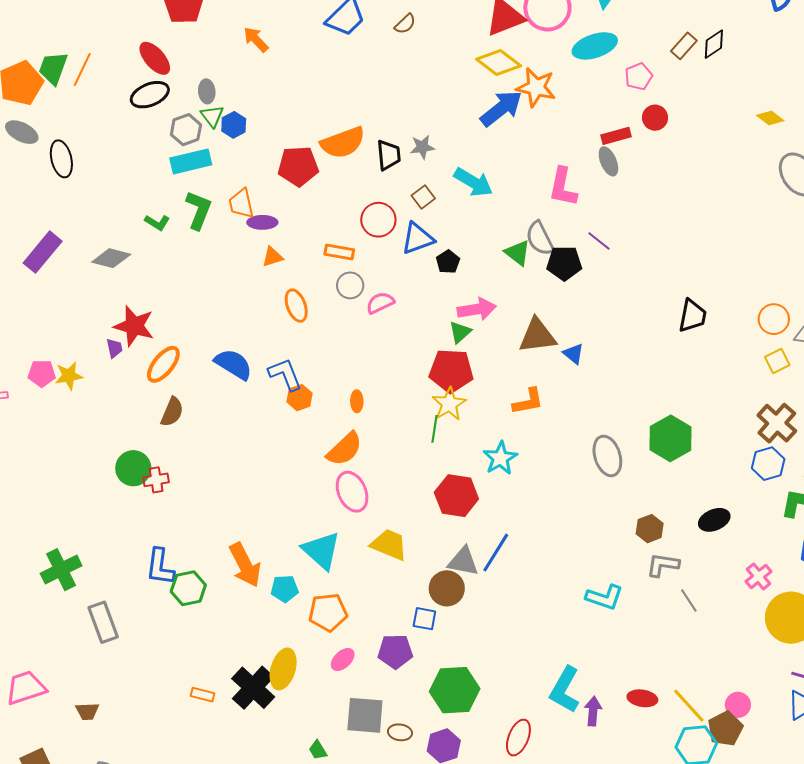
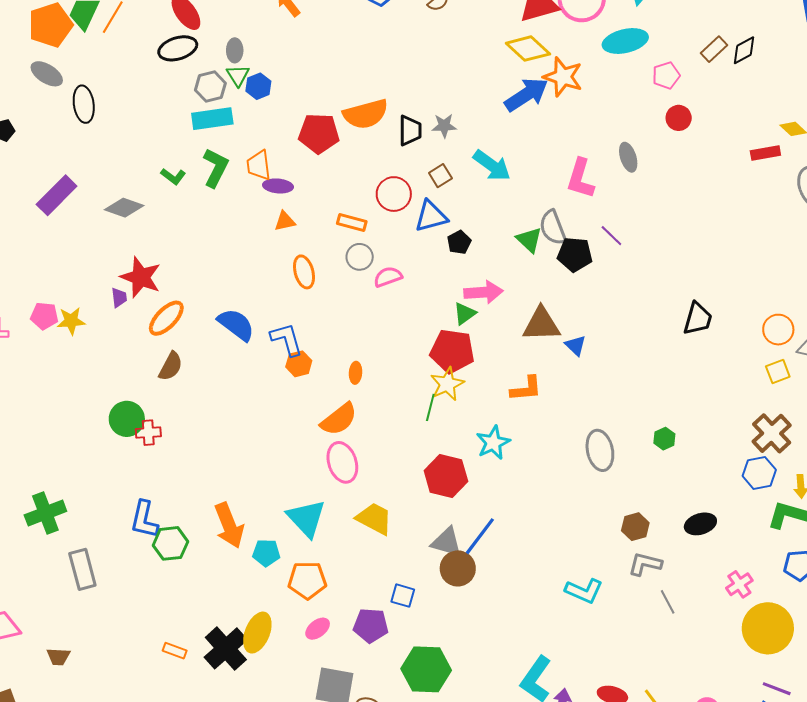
red rectangle: (616, 136) -> (765, 153), moved
green hexagon: (670, 438) -> (664, 439), size x0.5
brown circle: (447, 588) -> (458, 568), moved

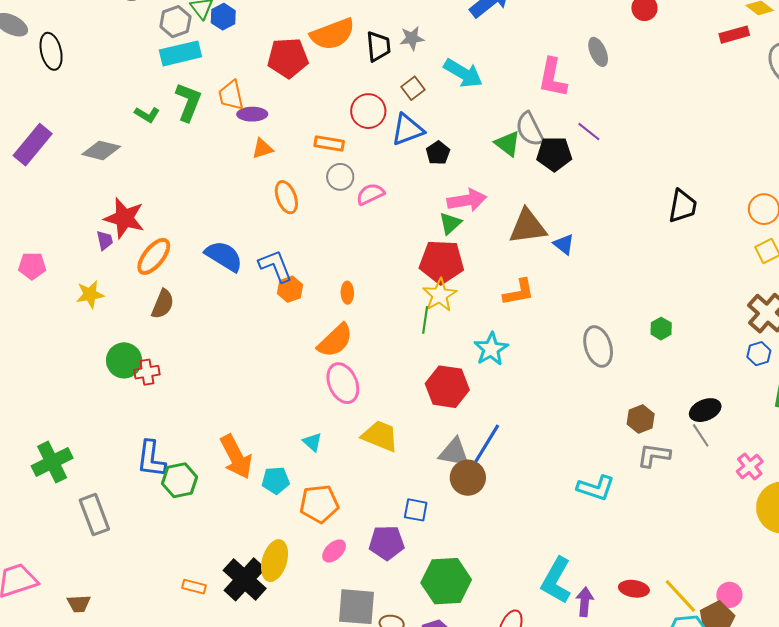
yellow star: (71, 321) -> (90, 294), moved
blue hexagon: (759, 473) -> (759, 354), size x0.7
cyan triangle: (306, 518) -> (312, 442), size x0.5
gray line: (668, 602) -> (701, 435), moved

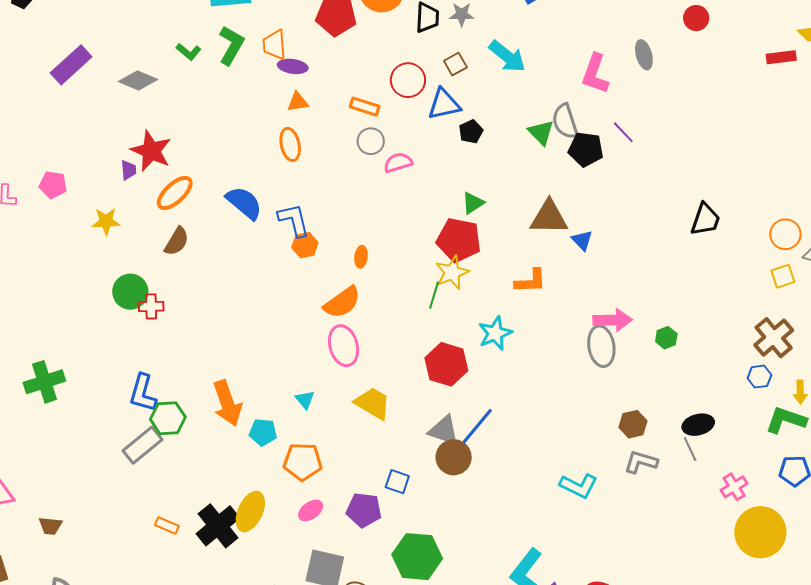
orange ellipse: (286, 197) -> (290, 145), moved
pink arrow: (467, 200) -> (613, 320), moved
gray rectangle: (94, 515) -> (142, 445), moved, turned 63

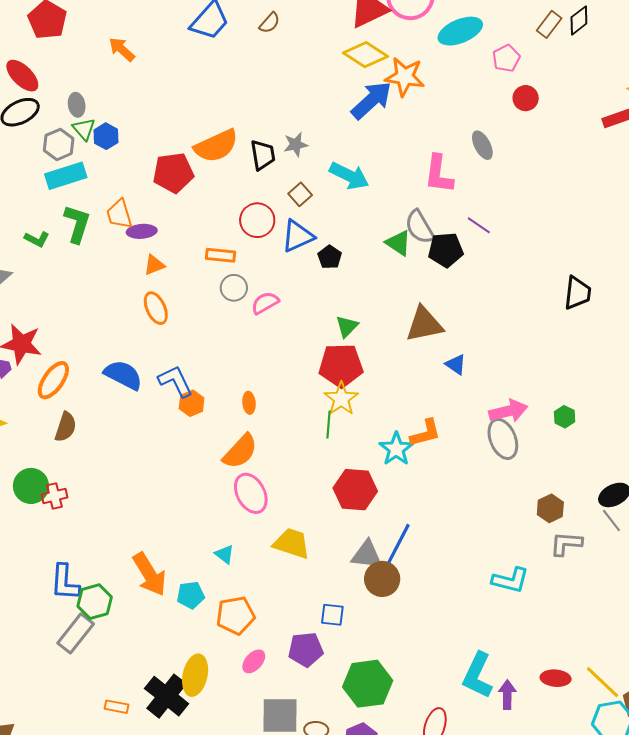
blue triangle: (582, 240) -> (456, 364), moved
orange L-shape: (531, 281) -> (425, 433), moved

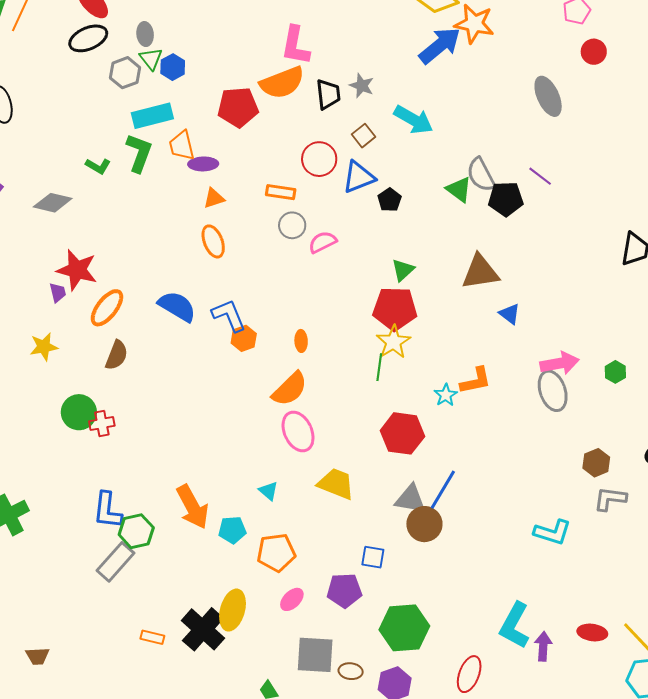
gray star: (296, 145) -> (362, 86), turned 30
gray ellipse: (482, 145) -> (548, 96), size x1.4
pink L-shape: (439, 174) -> (295, 46), moved
cyan rectangle: (66, 176) -> (152, 116), moved
cyan star: (396, 449) -> (446, 395), size x0.7

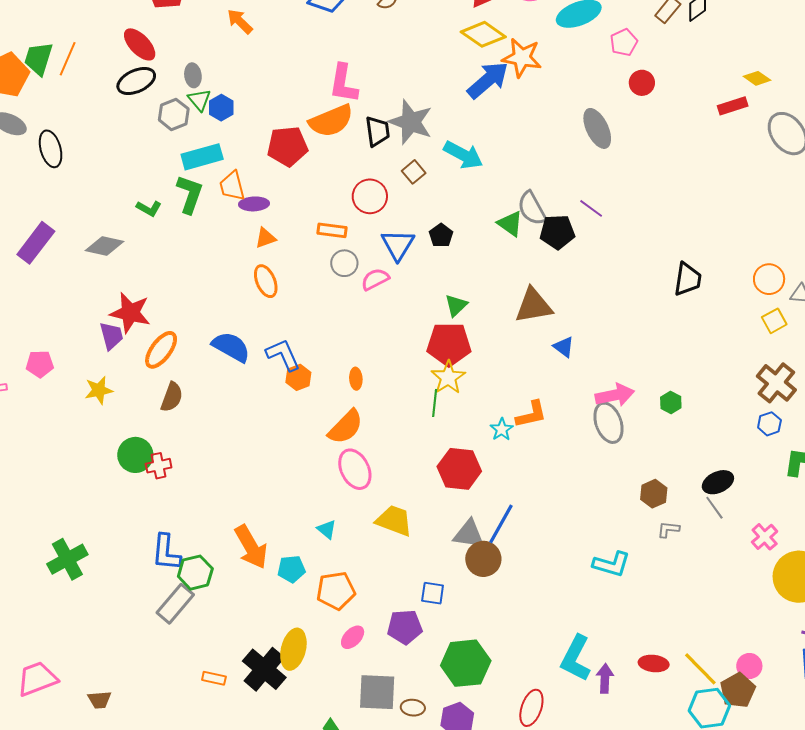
gray star: (362, 86) -> (411, 122), size x1.8
blue triangle: (359, 177) -> (398, 245), moved, turned -36
purple trapezoid: (58, 293) -> (111, 336), size x1.4
gray L-shape: (610, 499) -> (668, 529), size x0.7

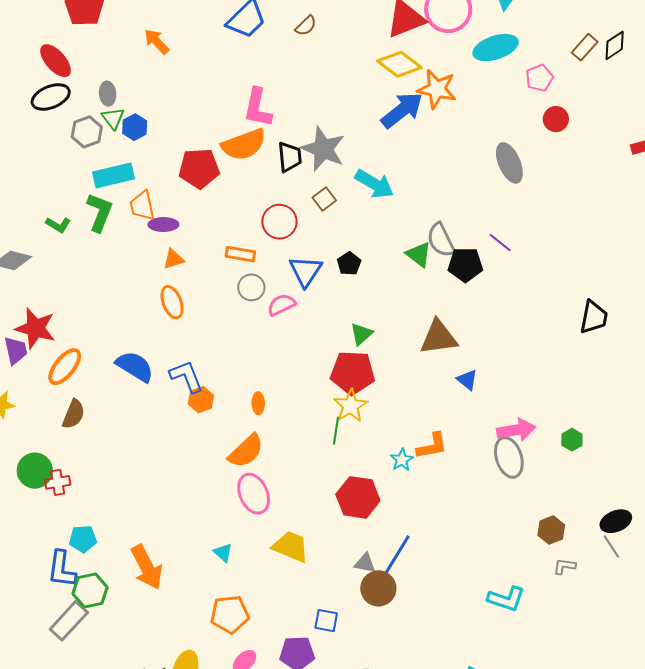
gray triangle: (469, 534) -> (365, 563), size x0.7
cyan pentagon: (291, 569) -> (83, 539), moved

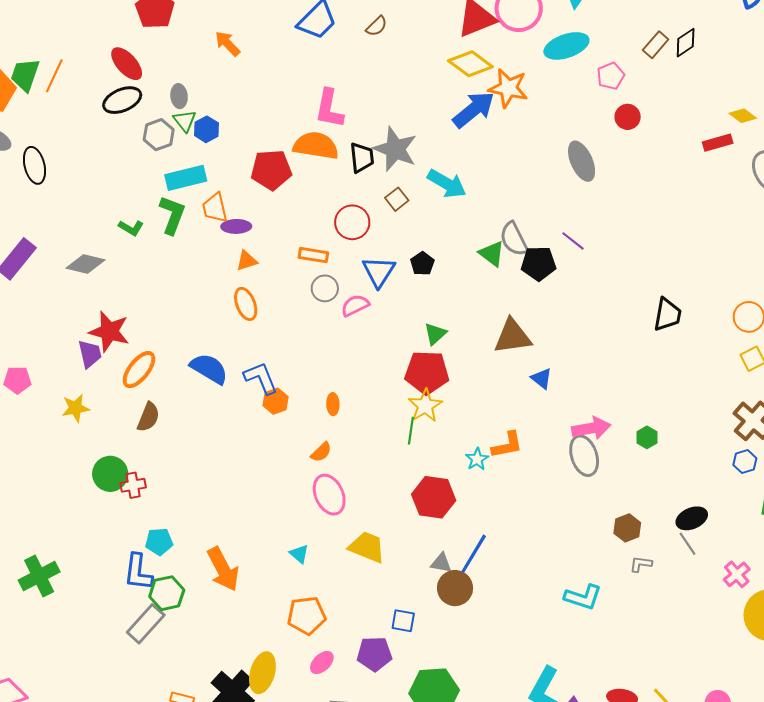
orange semicircle: (244, 145) -> (316, 146), turned -150
orange semicircle: (246, 451) -> (321, 452), size x0.6

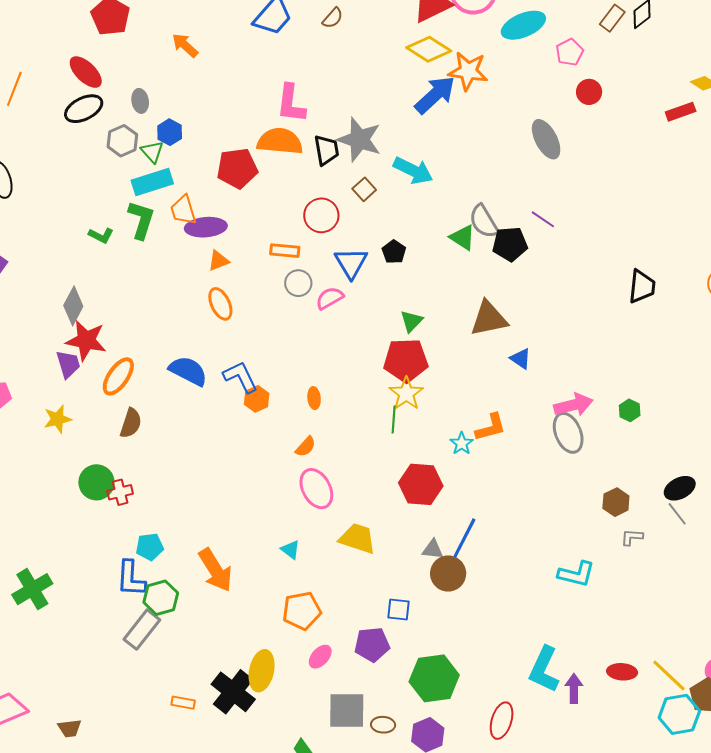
green triangle: (185, 121) -> (152, 152), moved
purple ellipse: (236, 226) -> (206, 227), size x1.4
gray diamond: (86, 264) -> (73, 306), moved, turned -72

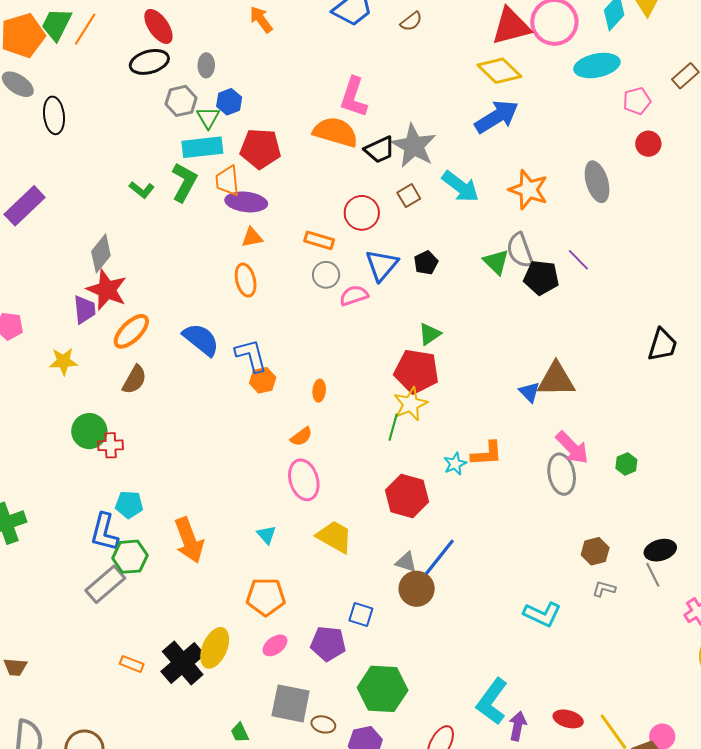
orange star: (468, 71) -> (528, 190), moved
black trapezoid: (327, 150) -> (380, 150), turned 64
red pentagon: (237, 168) -> (260, 149), moved
brown triangle: (489, 319) -> (556, 380), moved
pink arrow: (573, 405) -> (572, 448), turned 48

